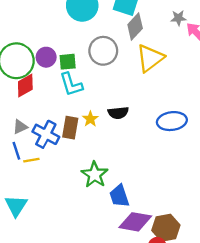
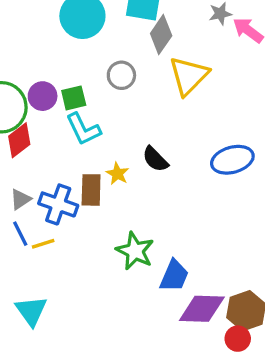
gray circle: (103, 51) -> (121, 75), size x0.7
black semicircle: (118, 113) -> (155, 159), turned 60
blue trapezoid: (119, 196) -> (174, 276), turned -130

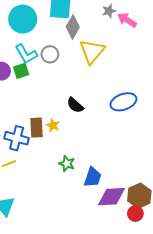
cyan L-shape: (83, 129) -> (26, 54), moved
yellow star: (117, 174) -> (53, 125), moved
green star: (135, 251) -> (67, 164), size x0.7

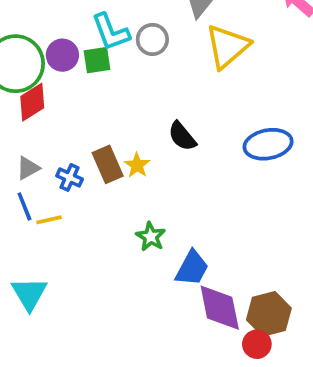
brown rectangle: (36, 128) -> (108, 164), turned -30
blue cross: (17, 138) -> (70, 177), size x0.6
purple diamond: (111, 197) -> (220, 308), turned 72

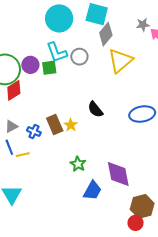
blue trapezoid: (192, 268) -> (92, 191), moved
purple diamond: (220, 308) -> (118, 174), moved

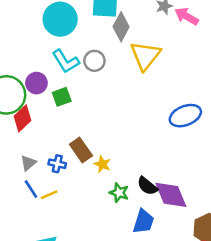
green square: (49, 68) -> (62, 97), moved
black semicircle: (95, 109) -> (147, 186), moved
yellow star: (71, 125) -> (102, 164), moved

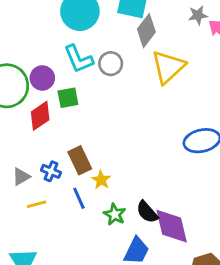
red diamond: (22, 118) -> (40, 116), moved
gray triangle: (28, 163) -> (21, 177), moved
blue line: (31, 189) -> (79, 198), moved

